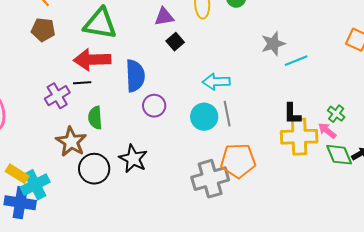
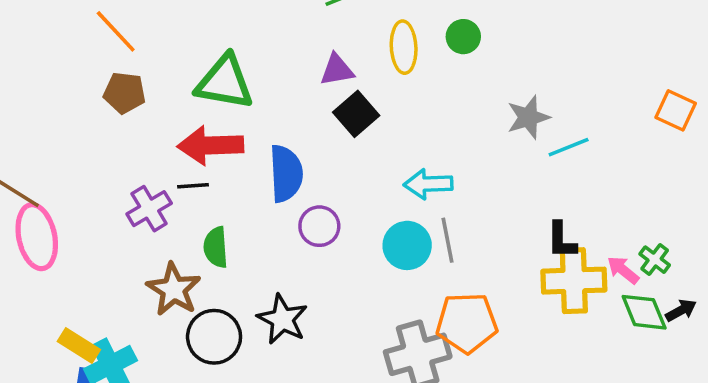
black square: (175, 42) -> (356, 114), size x1.4
green cross: (336, 114) -> (655, 260), moved

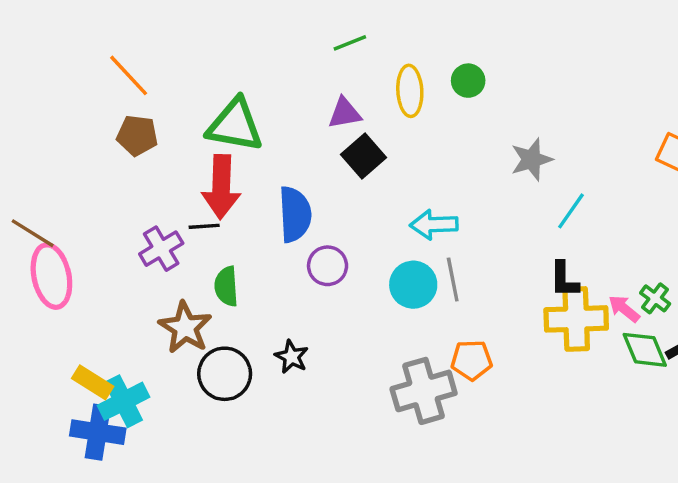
red arrow: (211, 145) -> (221, 187), turned -86
cyan line: (569, 147) -> (571, 211), moved, turned -33
black star: (282, 319) -> (292, 357), size x0.7
orange pentagon: (467, 323) -> (472, 360), size x0.7

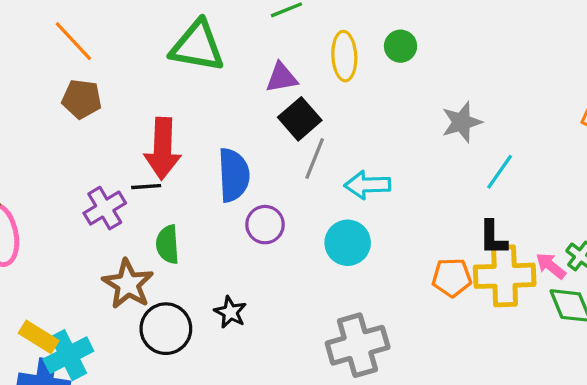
green triangle: (235, 125) -> (197, 46), moved
gray line: (453, 279) -> (315, 158), moved, turned 33
orange pentagon: (472, 360) -> (452, 277), moved

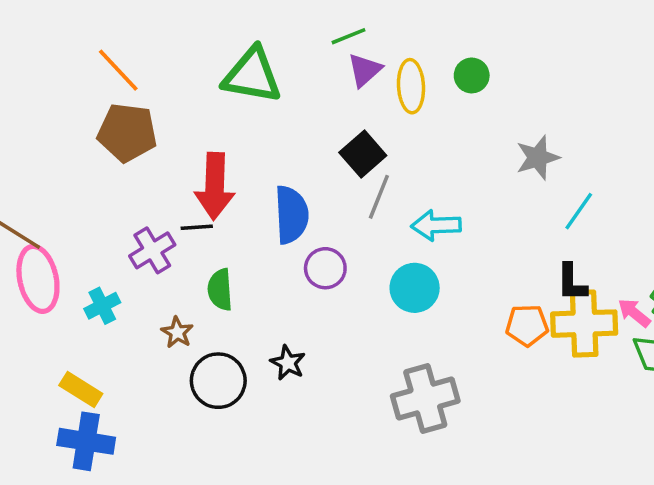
purple triangle: (282, 78) -> (365, 70), moved, turned -32
brown pentagon: (82, 99) -> (127, 133), size x1.4
brown star: (128, 284) -> (177, 332), size x0.6
cyan cross: (68, 355) -> (102, 306), moved, size x0.7

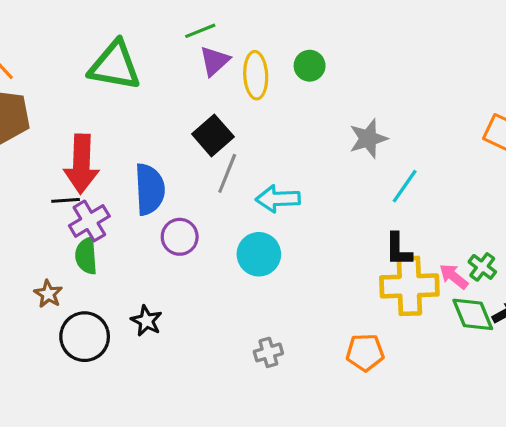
purple cross: (152, 250) -> (89, 221), moved
orange pentagon: (527, 325) -> (365, 352), moved
gray cross: (425, 399) -> (268, 352), size x0.5

